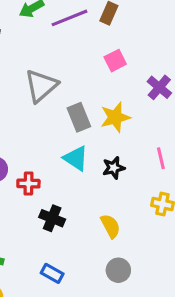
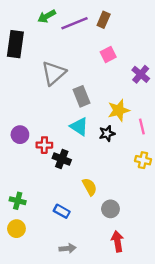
yellow star: (115, 117) -> (119, 110), moved
black cross: (52, 218) -> (62, 159), moved
yellow semicircle: (110, 226) -> (90, 187), moved

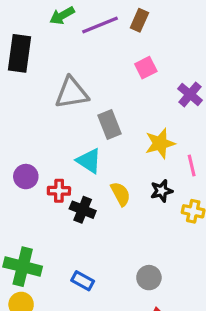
gray triangle: (54, 73) -> (72, 93), turned 32
cyan triangle: (79, 126) -> (89, 161), moved
black star: (107, 133) -> (162, 191), moved
yellow semicircle: (90, 187) -> (121, 194), moved
green cross: (18, 201) -> (23, 267), size x1.6

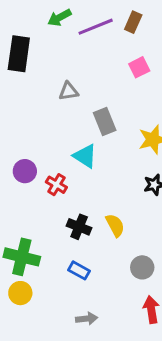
gray triangle: (72, 93) -> (68, 91), size x0.6
red cross: (59, 191) -> (56, 185), turned 30
yellow semicircle: (121, 194) -> (115, 225), moved
black cross: (83, 210) -> (79, 227), moved

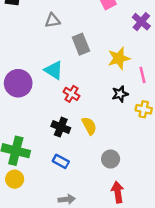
cyan triangle: (85, 156) -> (54, 70), moved
purple circle: (25, 171) -> (18, 83), size x1.5
red cross: (56, 185) -> (71, 94), moved

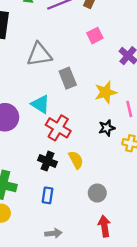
gray triangle: (53, 20) -> (39, 54), size x1.6
red cross: (71, 94) -> (58, 128), size x1.5
blue rectangle: (61, 161) -> (48, 195), turned 70

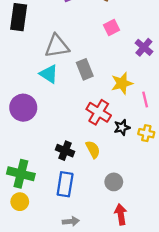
cyan triangle: (40, 104) -> (49, 74), moved
red cross: (58, 128) -> (99, 112), moved
black star: (107, 128) -> (122, 127), moved
blue rectangle: (48, 195) -> (65, 184), size x1.5

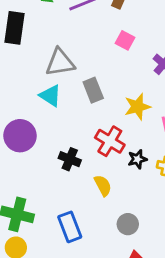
pink square: (111, 28) -> (125, 40), turned -35
black cross: (65, 151) -> (70, 159), moved
blue rectangle: (65, 184) -> (70, 227), turned -30

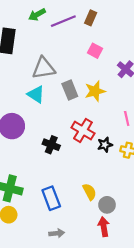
yellow star: (137, 107) -> (95, 91), moved
yellow semicircle: (103, 185) -> (90, 192), moved
gray circle: (128, 224) -> (107, 205), moved

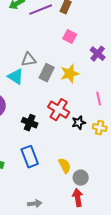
gray triangle: (44, 68) -> (29, 60), moved, size x0.7
gray rectangle: (70, 90) -> (47, 73), turned 48
blue rectangle: (51, 198) -> (30, 157), moved

